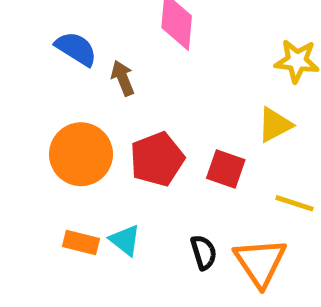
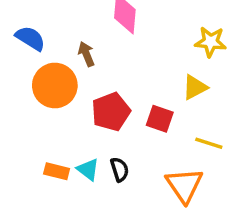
blue semicircle: (76, 49) -> (30, 38), moved
orange circle: (81, 154) -> (55, 85), moved
black semicircle: (204, 252) -> (120, 169), moved

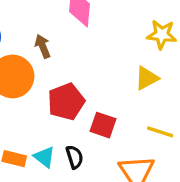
red square: (160, 119) -> (103, 125), moved

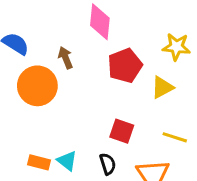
red pentagon: (66, 102) -> (125, 66), moved
black semicircle: (75, 157) -> (108, 164), moved

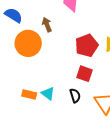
red pentagon: (125, 66) -> (87, 45), moved

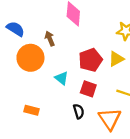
cyan triangle: (48, 93) -> (62, 78), moved

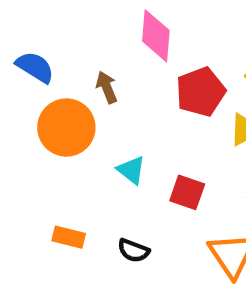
red pentagon: (90, 60) -> (201, 92), moved
black semicircle: (79, 111) -> (133, 251), moved, turned 128

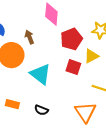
cyan triangle: (131, 170) -> (40, 74), size x1.6
red square: (187, 192) -> (73, 67), moved

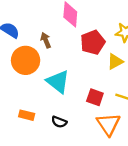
red square: (73, 67) -> (95, 97), moved

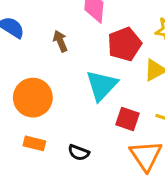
orange circle: (26, 60) -> (33, 98), moved
cyan triangle: (58, 82) -> (102, 85), moved, turned 35

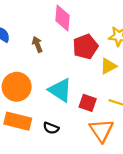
cyan triangle: (102, 85) -> (60, 90), moved, turned -40
orange rectangle: (34, 143) -> (18, 121), size x1.6

